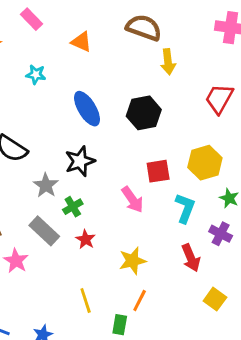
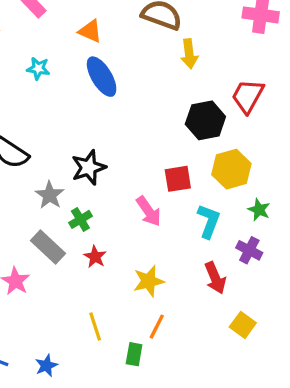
blue ellipse: (87, 109) -> (102, 77), moved
black hexagon: (144, 113) -> (205, 120), moved

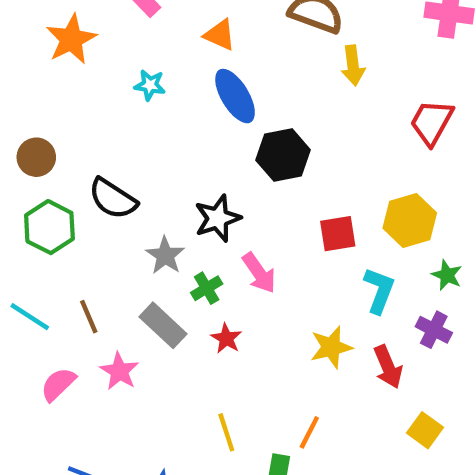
black hexagon: (205, 120) -> (283, 155), moved
pink arrow: (149, 211) -> (259, 273), moved
yellow star: (149, 281) -> (331, 347), moved

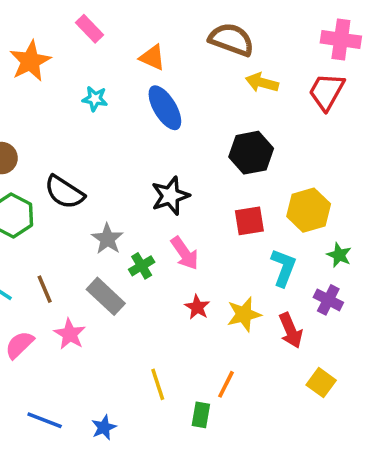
yellow arrow: (353, 65) -> (262, 83), turned 112
red trapezoid: (432, 122) -> (327, 92), moved
black hexagon: (283, 155) -> (251, 153), moved
black star: (218, 218) -> (170, 196), moved
red star: (226, 338) -> (197, 307), moved

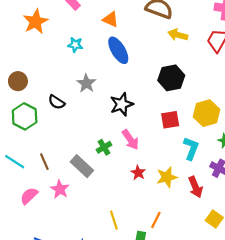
black semicircle: (64, 192) -> (57, 102), size x0.7
gray star: (107, 239) -> (86, 83), moved

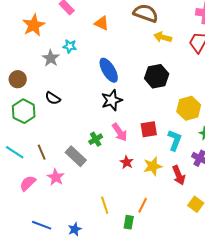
blue ellipse: (118, 50) -> (109, 70), moved
gray star: (86, 83) -> (51, 58), moved
red square: (170, 120) -> (149, 129), moved

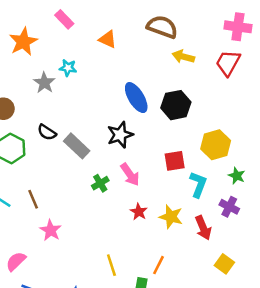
blue ellipse: (109, 70) -> (136, 98), moved
red square: (149, 129) -> (175, 161), moved
gray rectangle: (76, 156) -> (77, 146), moved
yellow star: (153, 166) -> (171, 217), turned 30
pink semicircle: (28, 183) -> (16, 261), moved

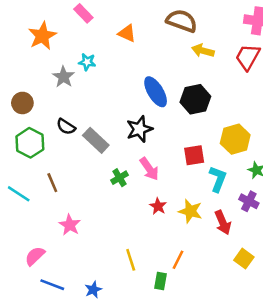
brown line: (33, 199) -> (52, 183), moved

